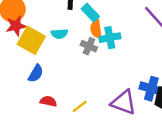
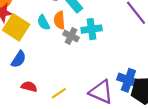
orange semicircle: (96, 29) -> (59, 20), moved
cyan semicircle: (59, 34) -> (43, 23), turned 63

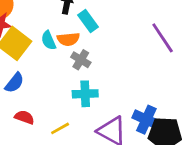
orange semicircle: (59, 20) -> (68, 39), turned -96
cyan cross: (92, 29) -> (85, 94), moved

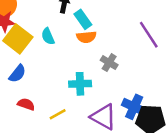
orange semicircle: (68, 39) -> (86, 37), moved
gray cross: (81, 60) -> (109, 63), moved

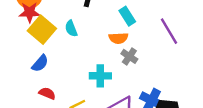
cyan rectangle: (83, 19) -> (127, 16), moved
orange semicircle: (86, 37) -> (118, 38), moved

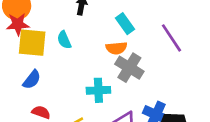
yellow square: (42, 30) -> (32, 43), turned -32
gray cross: (129, 56) -> (129, 68), size x1.5

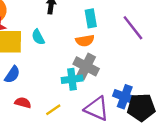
cyan rectangle: (125, 24) -> (91, 18), turned 30
gray cross: (129, 68) -> (86, 66), moved

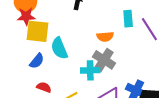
cyan rectangle: (91, 18) -> (128, 19), moved
cyan semicircle: (38, 37) -> (59, 48), moved, size x1.5

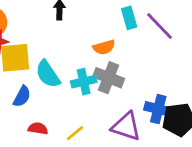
cyan cross: (90, 70) -> (84, 82), moved

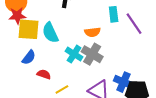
cyan semicircle: (48, 74) -> (50, 33), moved
cyan cross: (84, 82) -> (74, 54), turned 36
red semicircle: (38, 129) -> (44, 74), moved

